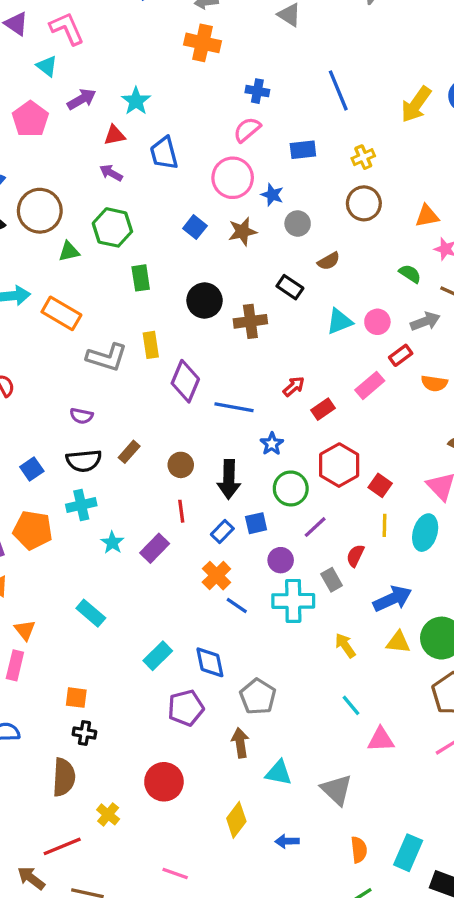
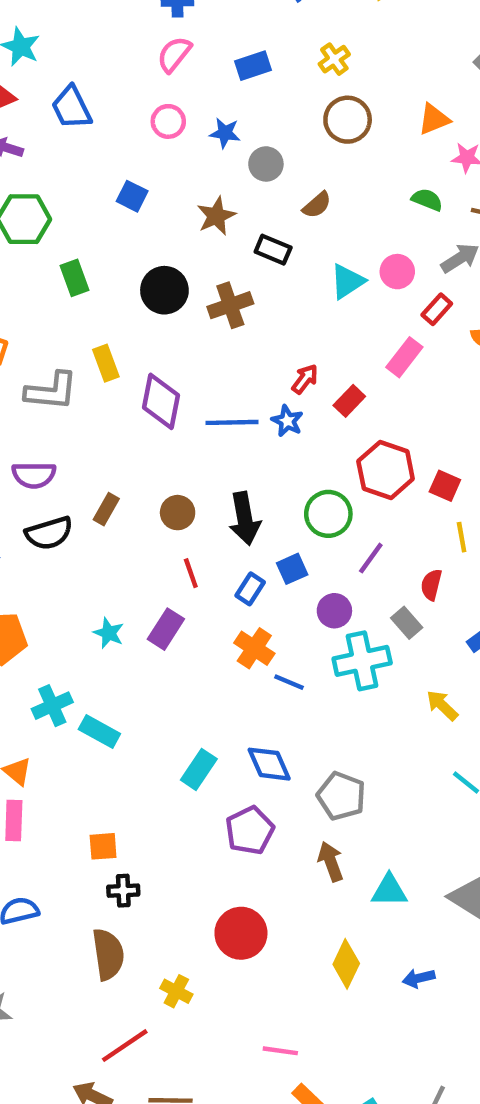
pink circle: (233, 178) -> (168, 121), size x0.6
brown star: (242, 231) -> (216, 216), moved
purple semicircle: (81, 416) -> (34, 475), size x1.4
blue star: (272, 444) -> (287, 421), moved
cyan cross: (81, 505) -> (52, 706), moved

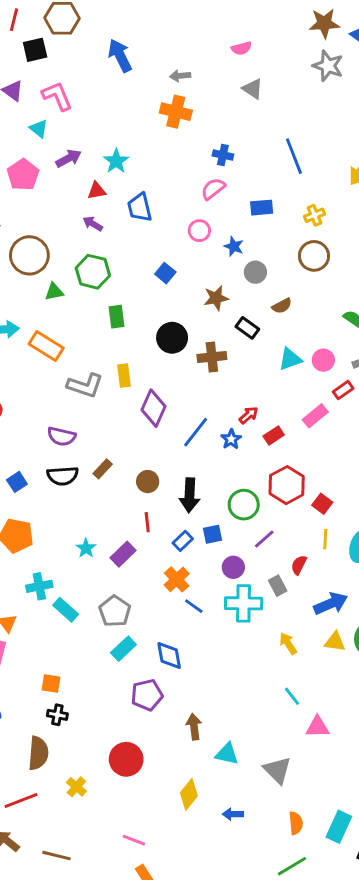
blue line: (232, 422) -> (196, 432), turned -64
gray pentagon: (341, 796) -> (115, 611), moved
red line: (125, 1046) -> (21, 800), moved

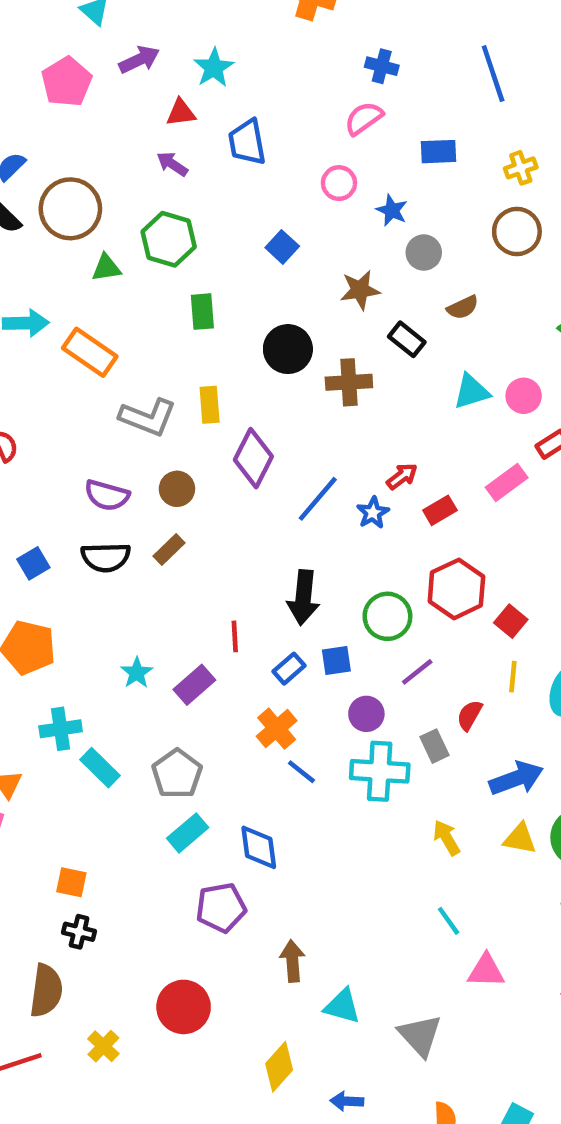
brown circle: (148, 482) -> (177, 489), moved

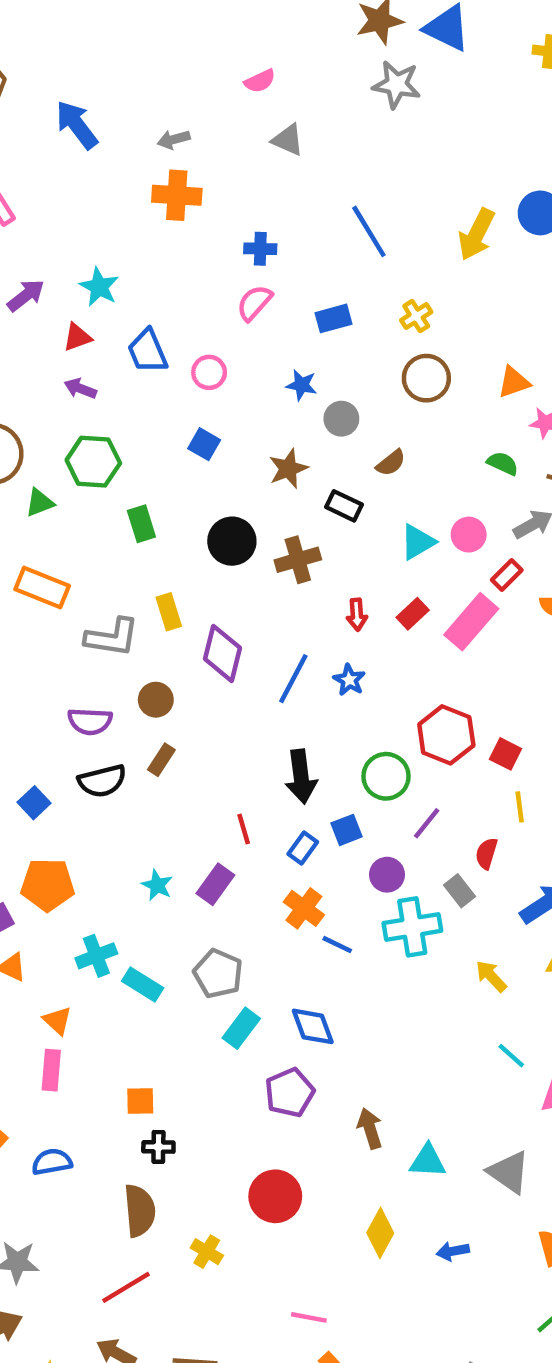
pink circle: (339, 183) -> (209, 372), moved
red arrow: (402, 476) -> (357, 615), moved, turned 136
pink rectangle: (507, 483) -> (471, 622), size x1.4
red rectangle: (440, 510) -> (413, 614), moved

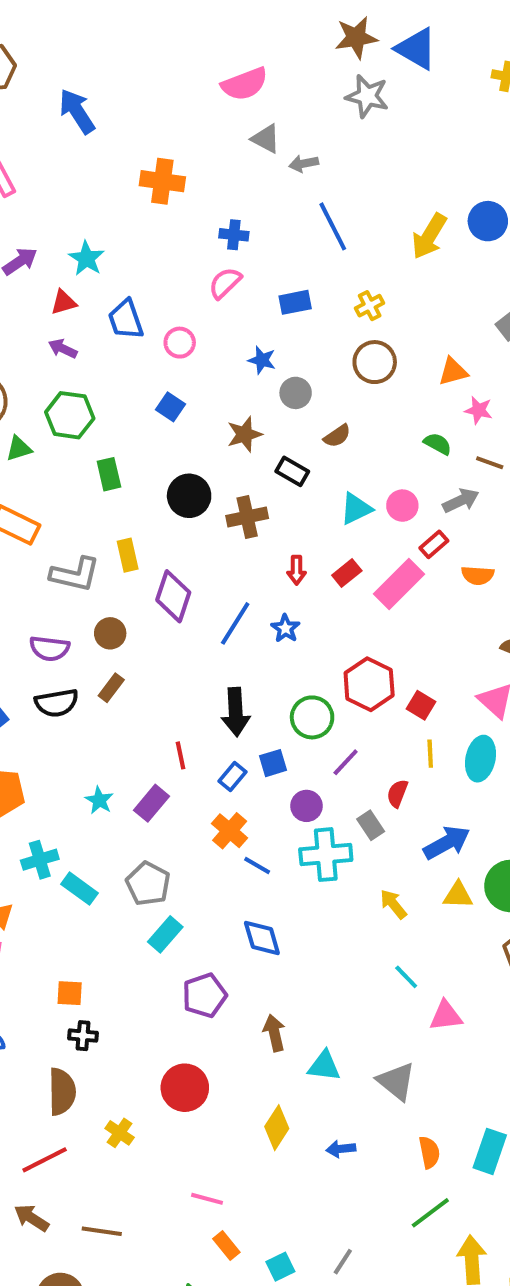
pink semicircle: (260, 81) -> (245, 84), size x1.6
gray arrow: (174, 139) -> (304, 164), moved
blue diamond: (313, 1026) -> (262, 938), moved

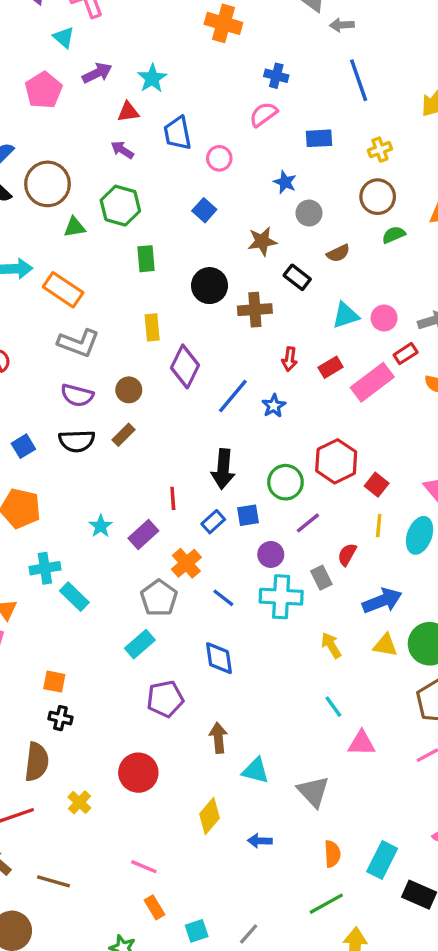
green semicircle: (438, 444) -> (394, 235), moved, turned -60
gray L-shape: (75, 574) -> (79, 343), moved
orange cross: (230, 831) -> (186, 563), moved
gray pentagon: (148, 884) -> (159, 598), moved

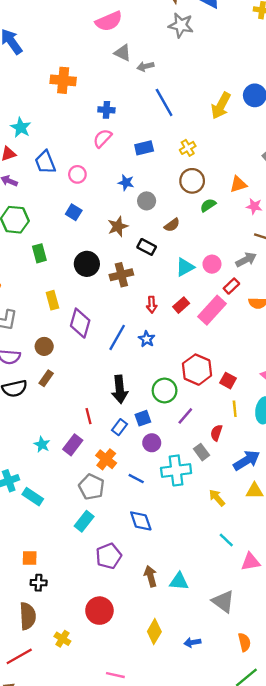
purple circle: (271, 554) -> (152, 443), moved
cyan triangle: (256, 771) -> (179, 581), moved

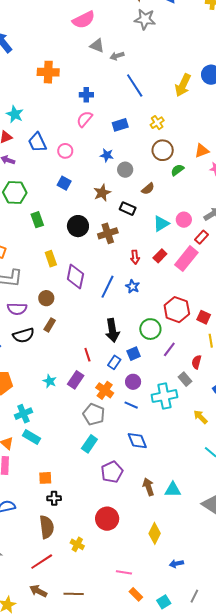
purple circle: (152, 443) -> (133, 382), moved
cyan rectangle: (33, 497) -> (32, 437), moved
blue arrow: (192, 642) -> (176, 564), moved

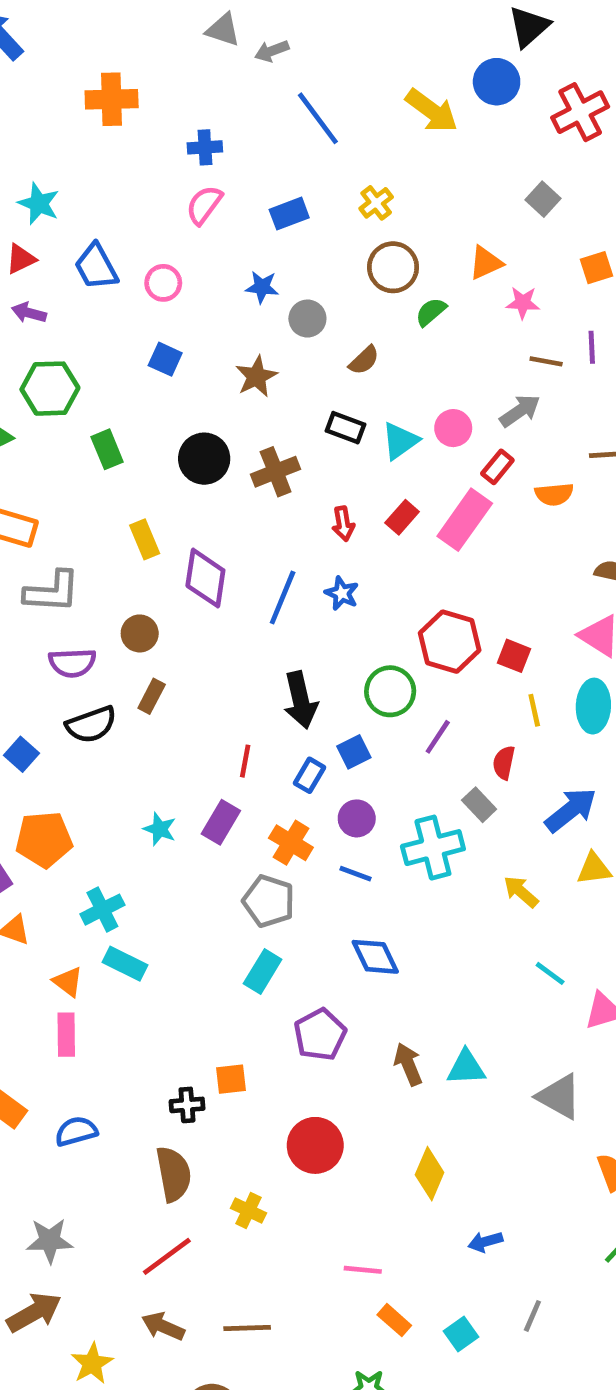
yellow arrow: (183, 85) -> (432, 111), turned -75
black rectangle: (128, 209) -> (345, 428), moved
red line: (87, 355) -> (245, 761), turned 32
orange square: (45, 478) -> (231, 1079), moved

